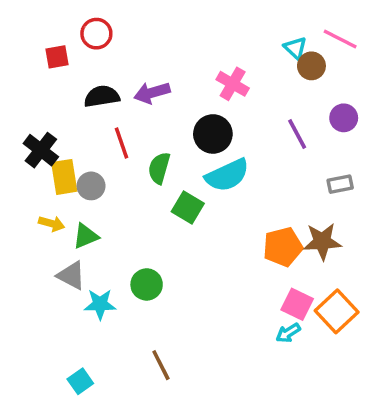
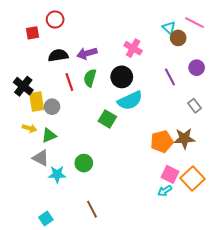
green semicircle: (159, 168) -> (90, 78), moved
gray rectangle: (340, 184) -> (195, 106), turned 64

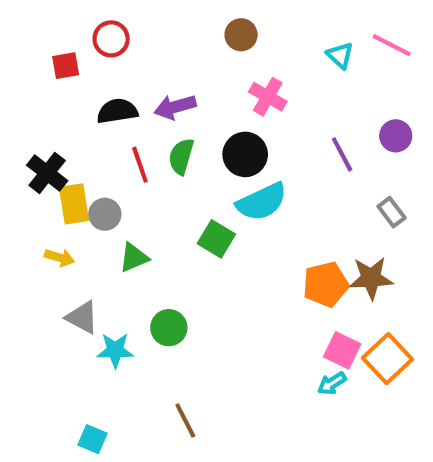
brown circle: (178, 38) -> (241, 35), moved
green triangle: (49, 135) -> (134, 258), moved
cyan square: (46, 218) -> (93, 439), turned -32

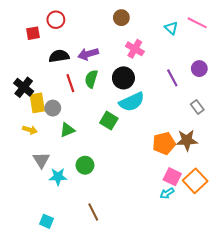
gray triangle: (82, 317) -> (41, 160), turned 30

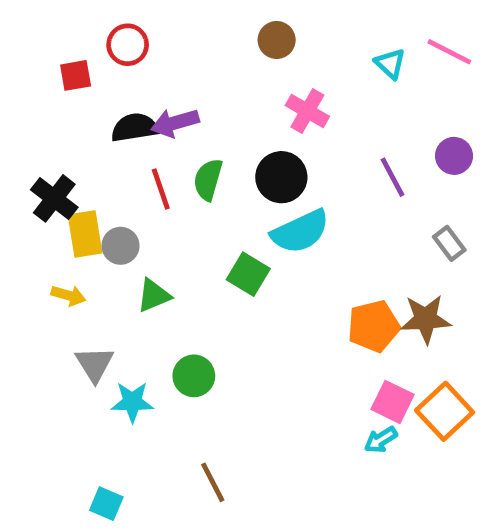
purple arrow: (88, 54) -> (175, 123), moved

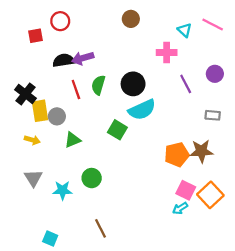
pink cross: (307, 111) -> (167, 53), moved, turned -30
gray rectangle: (449, 243) -> (213, 115), turned -48
gray triangle: (94, 364) -> (33, 178), moved

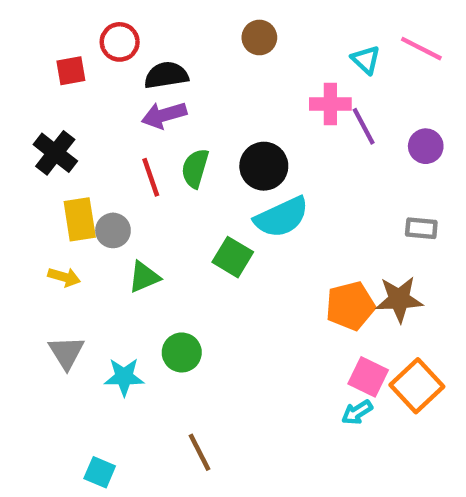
black semicircle: (64, 60) -> (166, 75), moved
purple line: (186, 84) -> (364, 126), moved
black cross: (25, 94) -> (55, 153), moved

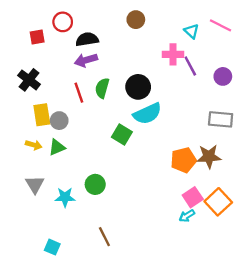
gray rectangle: (421, 228) -> (221, 119), size x1.5
green triangle: (144, 277) -> (57, 147), moved
pink square: (368, 377) -> (193, 197), turned 30

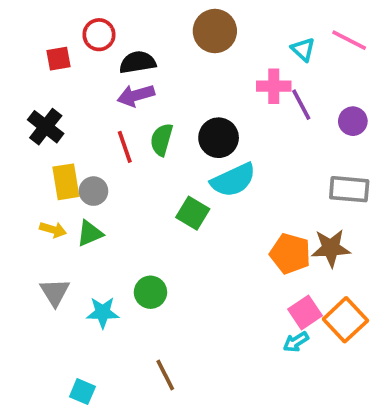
brown circle: (136, 20) -> (215, 31), size x1.5
orange pentagon: (183, 160) -> (290, 254), turned 30

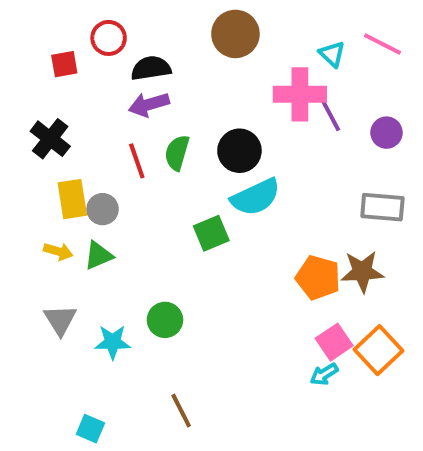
pink cross: (274, 86) -> (300, 94), size x1.4
green square: (193, 213) -> (211, 233), turned 36

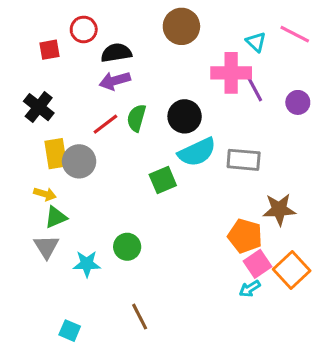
red line: (137, 161) -> (105, 124), turned 72
gray rectangle: (382, 207) -> (244, 160), moved
gray circle: (103, 209) -> (79, 161), size x1.4
green triangle: (99, 255) -> (56, 217), moved
orange pentagon: (318, 278) -> (245, 236), moved

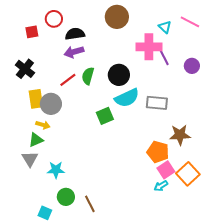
yellow arrow: (45, 194) -> (43, 125), moved
green circle: (127, 247) -> (66, 197), moved

